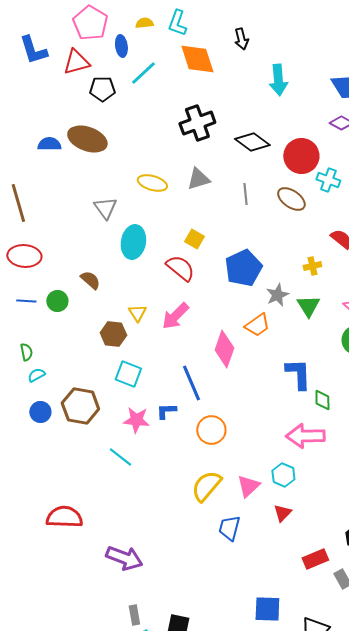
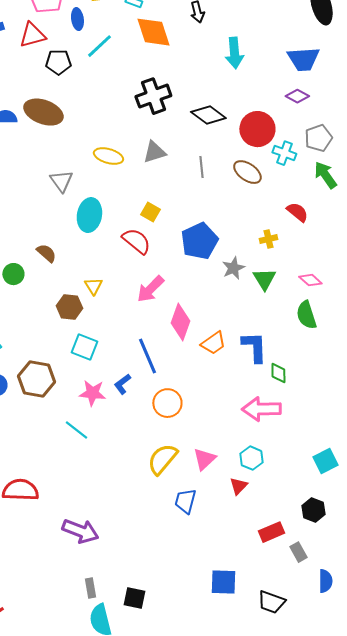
pink arrow: (175, 316) -> (150, 289), moved
orange trapezoid: (257, 325) -> (213, 343), moved
blue L-shape: (166, 411) -> (122, 384), turned -35
cyan hexagon: (283, 475) -> (251, 458), moved

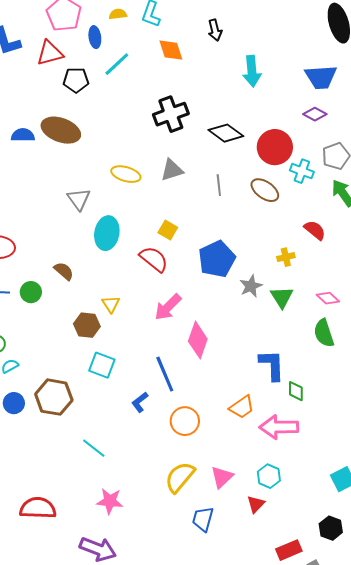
orange diamond: (153, 32) -> (171, 50), size x0.7
orange trapezoid: (213, 343) -> (242, 407), moved
pink star: (92, 393) -> (110, 501), moved

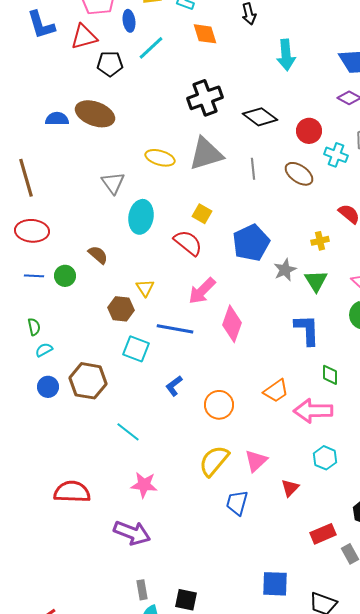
red circle: (275, 147) -> (309, 131), size x0.7
gray triangle: (172, 170) -> (206, 154), size x1.5
blue L-shape: (272, 365) -> (307, 330), moved
blue line: (165, 374) -> (175, 329), moved, turned -57
cyan hexagon: (269, 476) -> (325, 458), moved

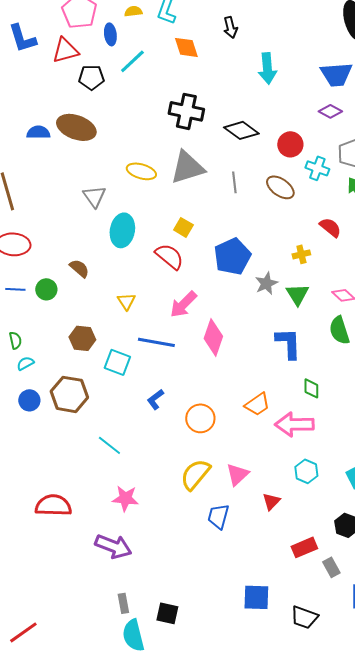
black cross: (205, 98) -> (186, 111), turned 32
brown hexagon: (121, 309) -> (82, 338), moved

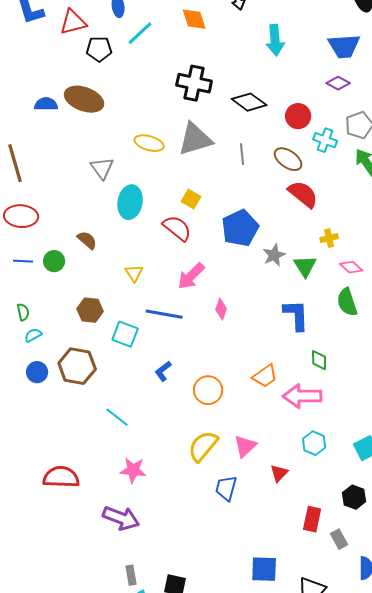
red semicircle: (330, 227) -> (303, 194), moved, size x1.4
yellow cross: (301, 254) -> (329, 238), moved
pink diamond: (213, 337) -> (221, 309), size x0.6
red rectangle: (304, 547) -> (312, 519), turned -55

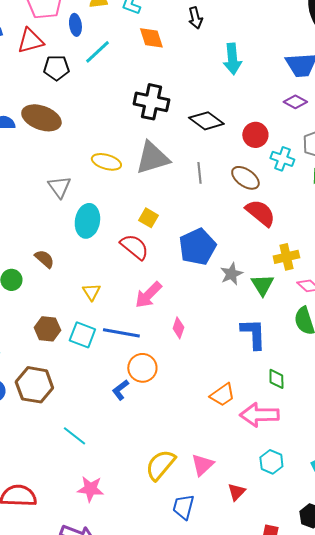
yellow cross: (329, 238) -> (286, 257), size x1.4
cyan square: (125, 334) -> (82, 335), moved
orange circle: (208, 390) -> (142, 368), moved

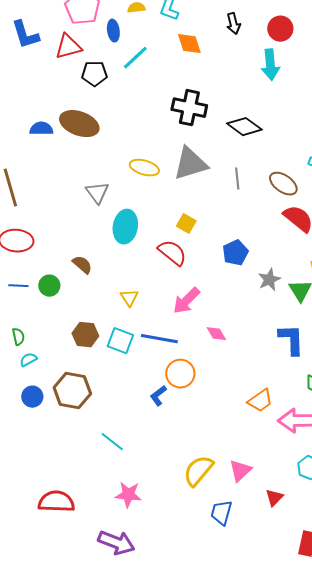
red circle: (255, 135) -> (280, 29), moved
blue pentagon: (197, 247) -> (235, 253), size x0.7
pink diamond: (178, 328) -> (216, 334), turned -50

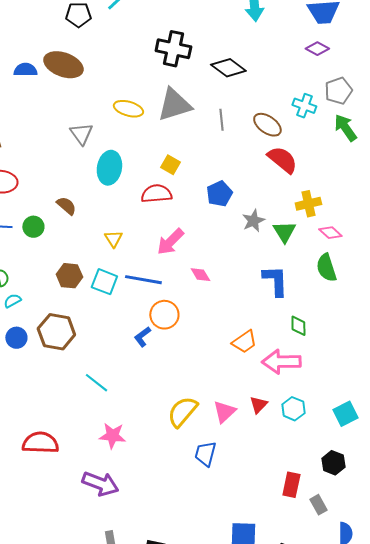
red semicircle: (172, 253) -> (156, 194), turned -44
red triangle: (274, 498) -> (258, 405), moved

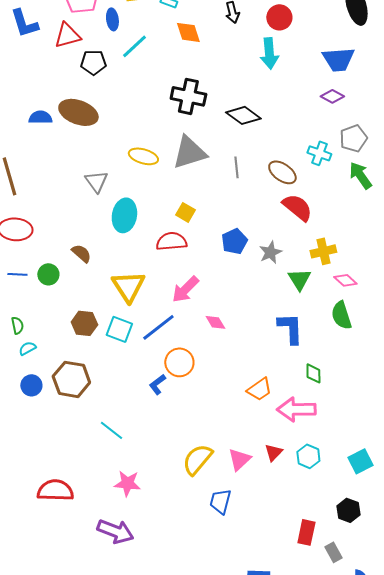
gray star: (253, 221) -> (270, 252), moved
yellow triangle: (113, 239) -> (128, 286), size x1.8
blue line: (143, 280) -> (158, 327), turned -48

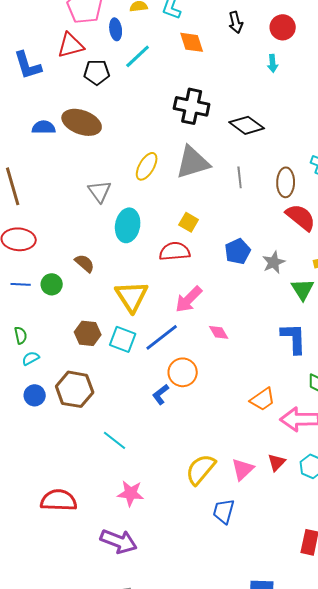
blue L-shape: (24, 23) -> (28, 65), moved
cyan arrow: (269, 53) -> (273, 63), size x0.6
yellow ellipse: (143, 156) -> (147, 166), turned -76
brown ellipse: (282, 172) -> (286, 182), turned 56

